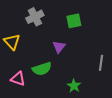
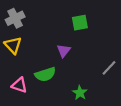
gray cross: (35, 17) -> (15, 18), moved
gray line: (101, 63) -> (109, 68), turned 35

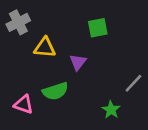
yellow triangle: (13, 45) -> (45, 48), moved, turned -42
green star: (80, 93) -> (111, 110), moved

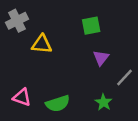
purple triangle: (78, 62) -> (101, 58), moved
green semicircle: (55, 91) -> (58, 104), moved

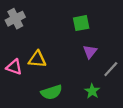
yellow triangle: (42, 44) -> (37, 59), moved
pink triangle: (22, 97) -> (14, 67), moved

